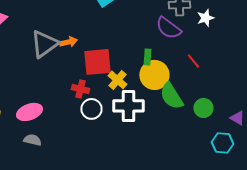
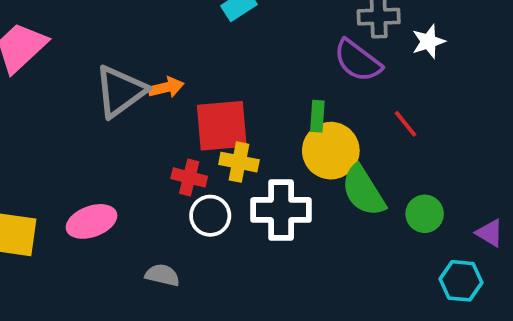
yellow cross: (117, 80) -> (239, 162), moved, turned -30
gray semicircle: (32, 140) -> (162, 275), moved

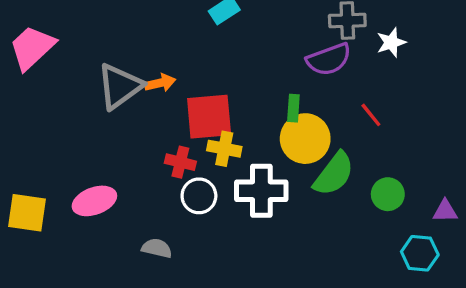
purple semicircle: (358, 61) -> (329, 59), turned -57
green semicircle: (363, 191) -> (334, 174), turned -111
purple triangle: (490, 233) -> (445, 211), turned -32

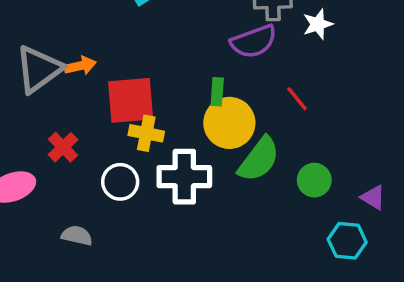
red cross: (180, 162) -> (63, 147), moved, turned 32
purple triangle: (445, 211) -> (373, 197), turned 32

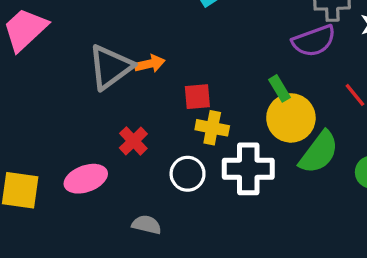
green rectangle: (217, 92) -> (279, 88), turned -35
red square: (131, 100) -> (197, 97), size x0.6

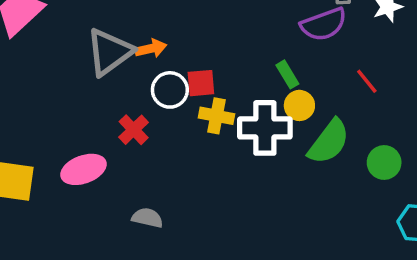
yellow circle: (291, 118) -> (299, 105), size x0.6
white cross: (248, 169) -> (265, 128), moved
white circle: (188, 174) -> (170, 90), moved

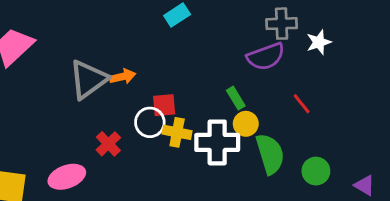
white circle: (170, 90) -> (150, 122), moved
green semicircle: (329, 142) -> (270, 154), turned -54

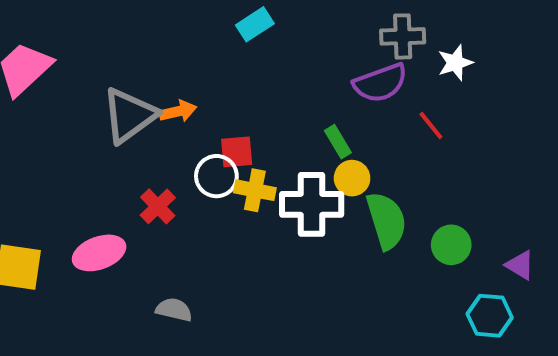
red line: (302, 104) -> (431, 125), moved

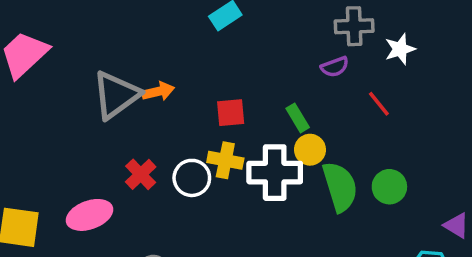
purple semicircle: (380, 83) -> (335, 67), size x0.6
red square: (237, 152) -> (231, 113), moved
white circle: (216, 176) -> (192, 178), moved
green circle: (451, 245) -> (389, 187), moved

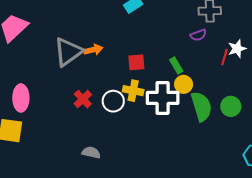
white star: (400, 49) -> (237, 49), moved
red line: (379, 104) -> (224, 57), turned 56
pink ellipse: (89, 215) -> (21, 98), moved, turned -70

